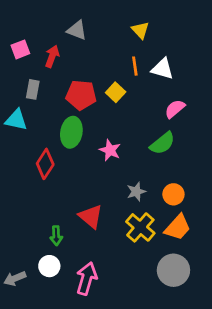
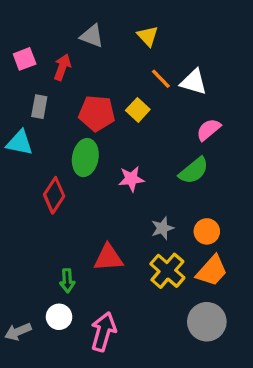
yellow triangle: (140, 30) -> (148, 36), moved
orange line: (135, 66) -> (161, 79), turned -36
pink star: (110, 150) -> (131, 179), turned -30
red triangle: (91, 216) -> (108, 258), turned -44

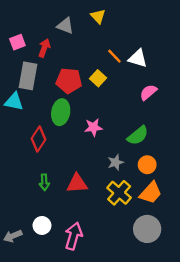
yellow triangle: (148, 36) -> (98, 16), moved
gray rectangle: (39, 107) -> (28, 76), size x1.6
green semicircle: (194, 171) -> (138, 136), moved
green arrow: (67, 281) -> (44, 182), moved

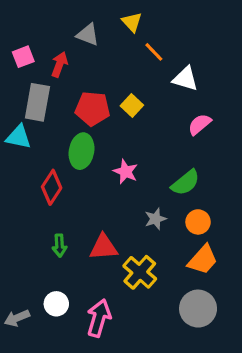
orange line: (114, 56) -> (154, 52), moved
pink star: (93, 127) -> (126, 172), turned 30
yellow cross: (119, 193) -> (140, 272), moved

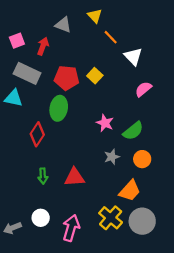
white triangle: (185, 79) -> (133, 56), turned 30
gray rectangle: (37, 102) -> (27, 73), turned -75
pink star: (126, 172) -> (105, 123), moved
orange trapezoid: (203, 260) -> (130, 191), moved
yellow cross: (140, 272) -> (111, 218), moved

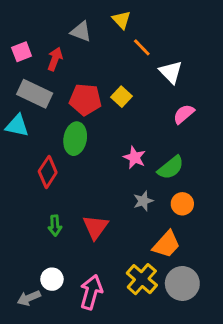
red triangle: (74, 177) -> (95, 227), turned -50
gray arrow: (12, 228) -> (29, 298), moved

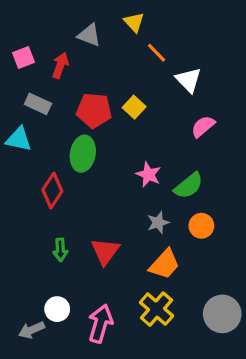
gray rectangle: (35, 94) -> (38, 104), size x0.7
orange trapezoid: (166, 244) -> (165, 264), moved
gray circle: (182, 283) -> (222, 314), moved

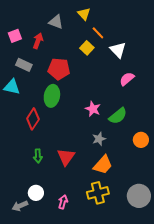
yellow square: (134, 107) -> (87, 48), moved
orange circle: (201, 226) -> (141, 140), moved
yellow cross: (157, 309) -> (98, 193), turned 35
pink arrow: (100, 324) -> (63, 202), size x0.6

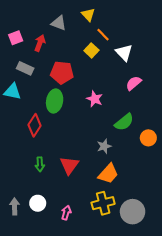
pink star: (93, 109) -> (95, 99), moved
orange circle: (141, 140) -> (148, 138), moved
gray circle: (139, 196) -> (133, 212), moved
gray arrow: (20, 206) -> (15, 206), moved, turned 112

